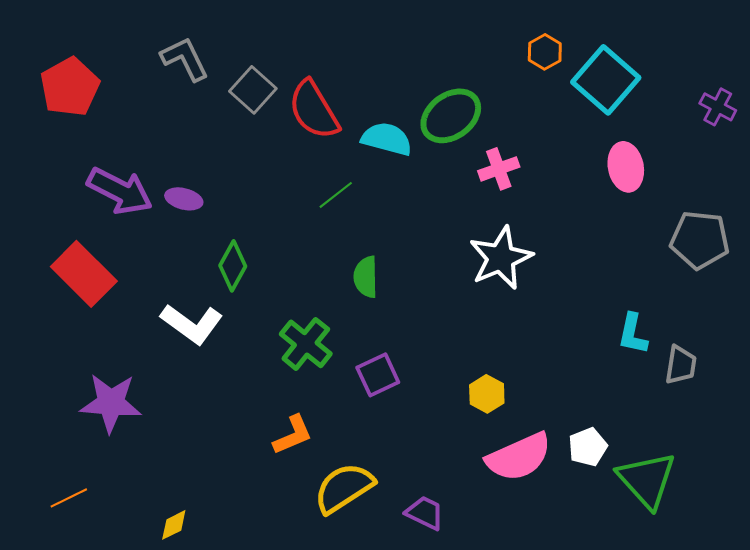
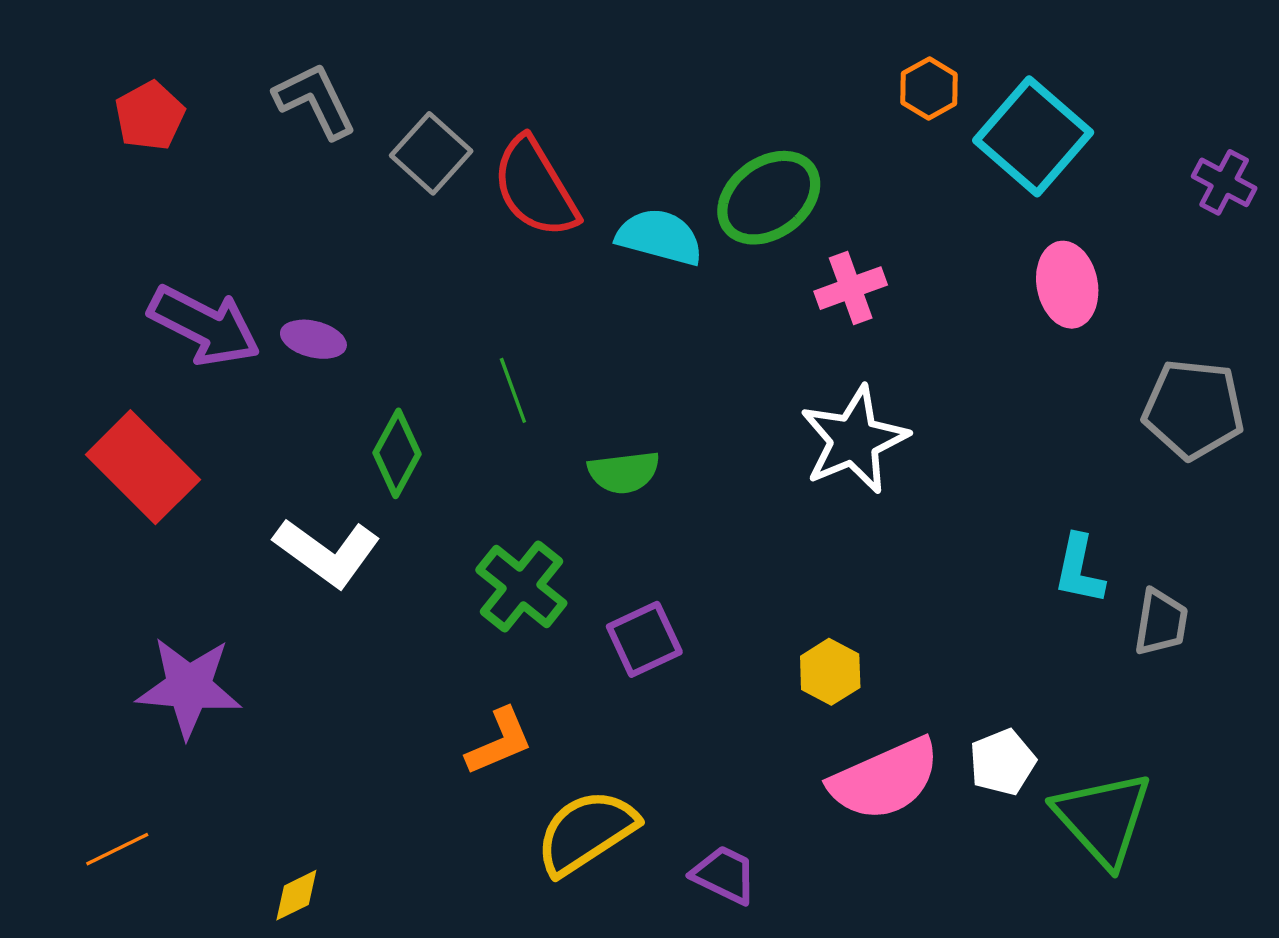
red pentagon: (70, 87) -> (150, 116), moved, size x0.7
green line: (336, 195) -> (513, 390), moved, turned -72
green semicircle: (366, 277) -> (624, 472), turned -96

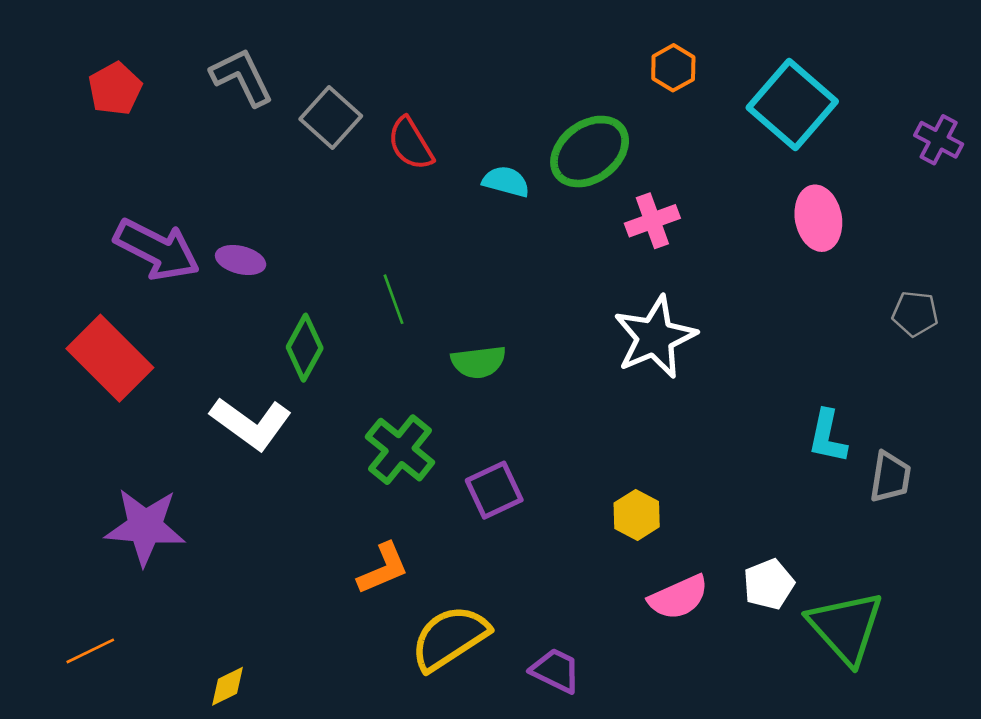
orange hexagon: (929, 89) -> (673, 68), moved
red semicircle: (535, 187) -> (410, 144), size x0.7
cyan semicircle: (660, 237) -> (506, 182), size x0.7
gray pentagon: (1193, 409) -> (915, 314), size x0.6
pink semicircle: (885, 779) -> (678, 597), size x0.7

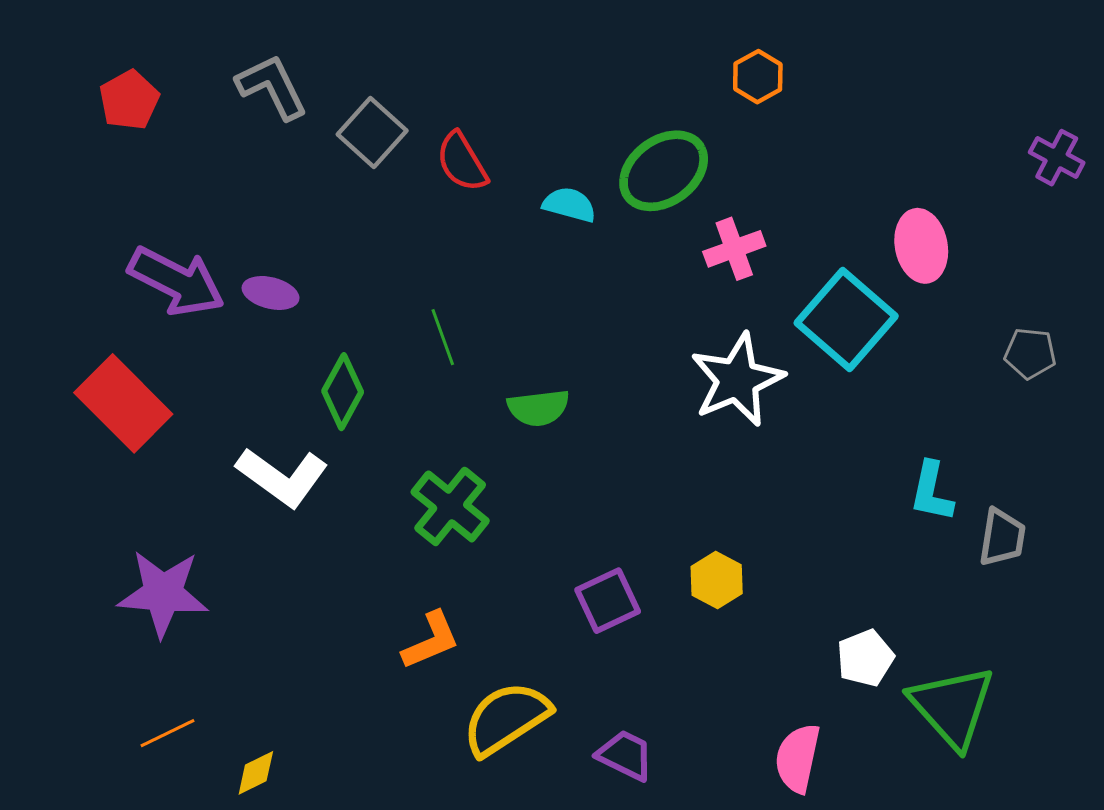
cyan square: (792, 104) -> (846, 319), moved
purple square: (494, 490) -> (608, 601), moved
pink semicircle: (678, 597) -> (798, 758), moved, turned 126
orange line: (90, 651) -> (167, 733), moved

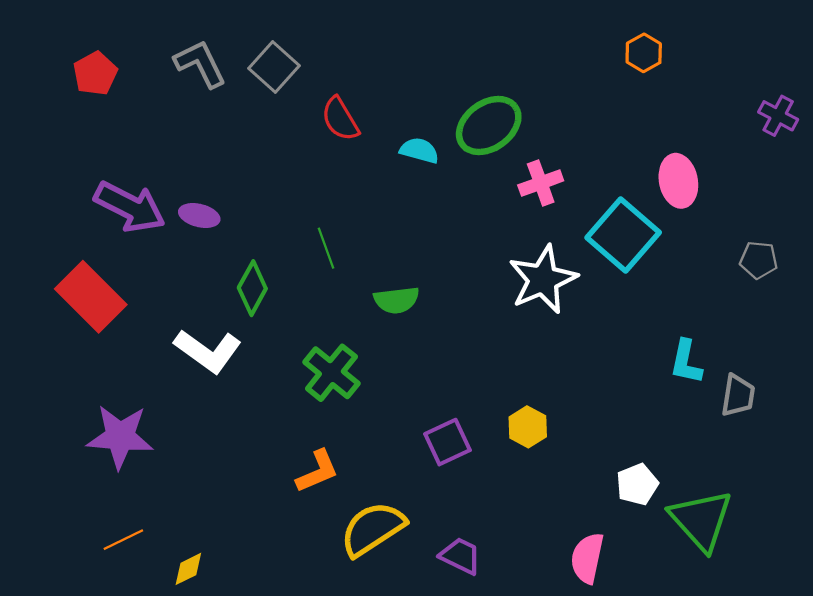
orange hexagon: (758, 77) -> (644, 53), moved
gray square: (372, 132) -> (274, 67), moved

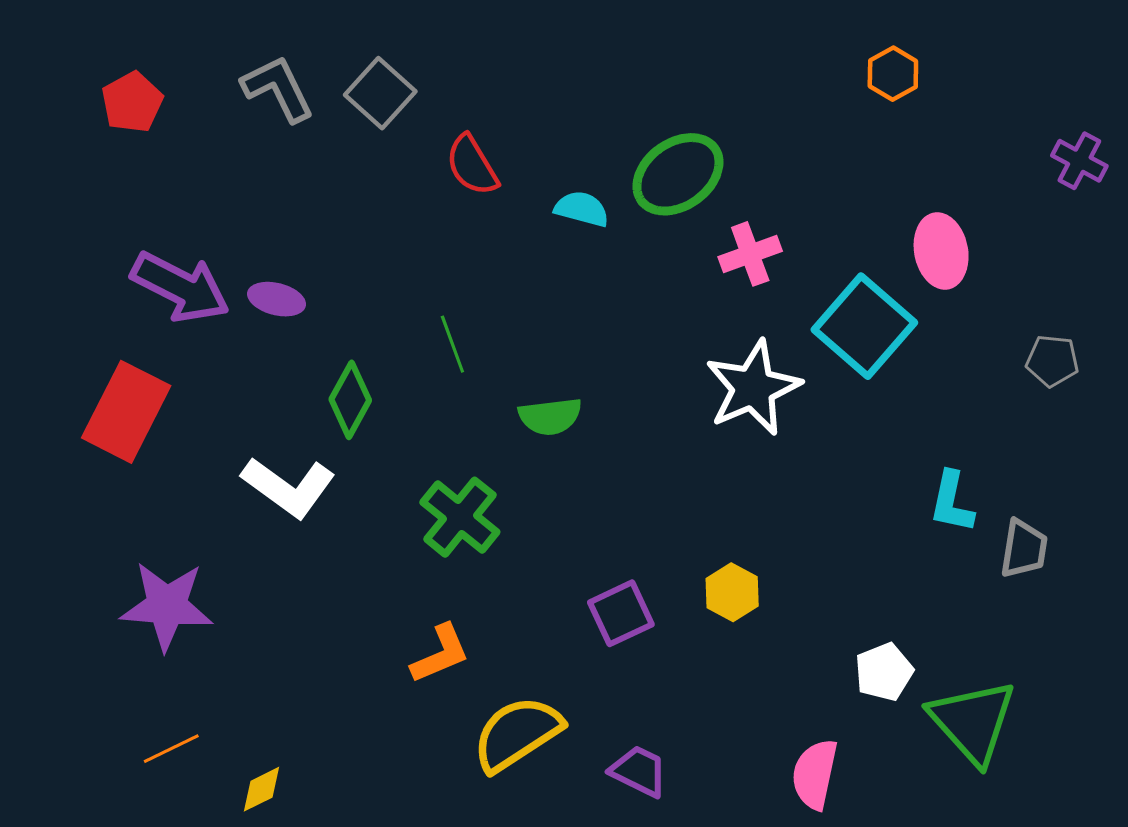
red rectangle: (91, 297) -> (126, 412), turned 72

